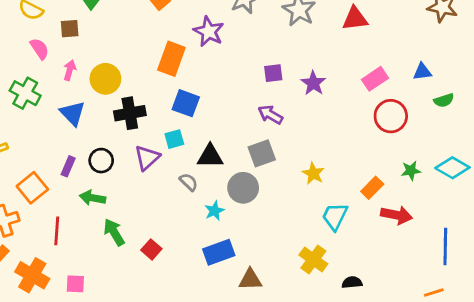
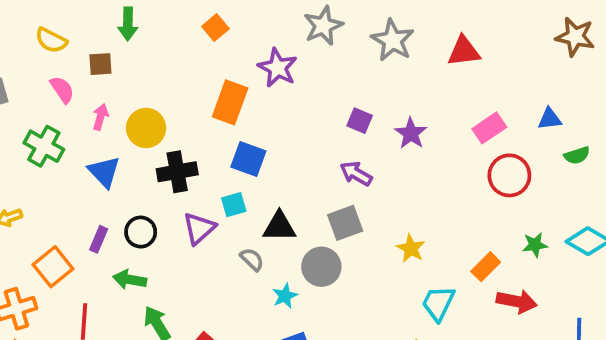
purple square: (273, 73) -> (360, 121), turned 30

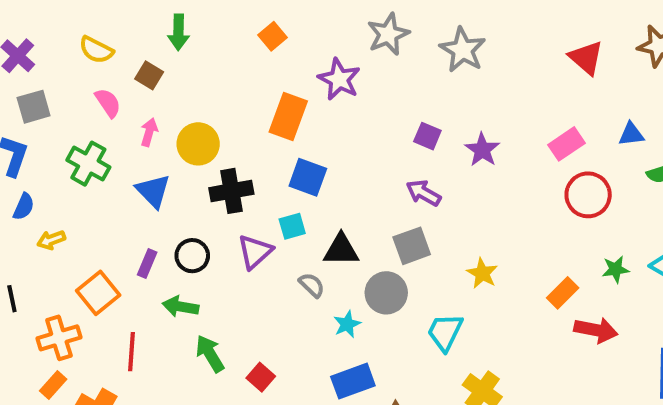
red triangle: (464, 51) -> (586, 58), moved, turned 48
brown square: (100, 64) -> (149, 75), turned 35
cyan trapezoid: (438, 303) -> (445, 332), moved

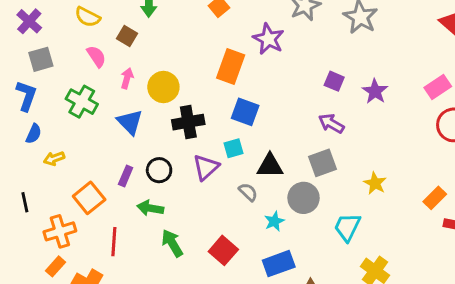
red square: (261, 377) -> (223, 250), moved, size x1.4

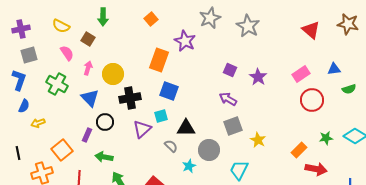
purple cross: (29, 21) -> (21, 29), turned 36
gray square: (322, 163) -> (233, 126), moved
black circle: (159, 170) -> (105, 122), moved

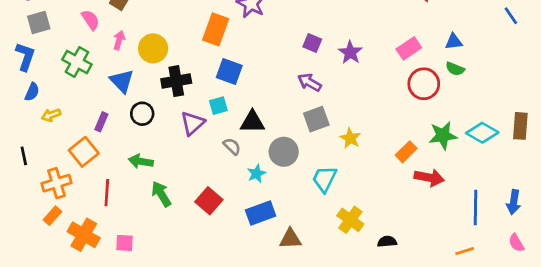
green semicircle: (349, 89) -> (455, 69), moved, turned 40
purple rectangle: (87, 135) -> (101, 122), moved
green star: (326, 138) -> (443, 135), size x1.5

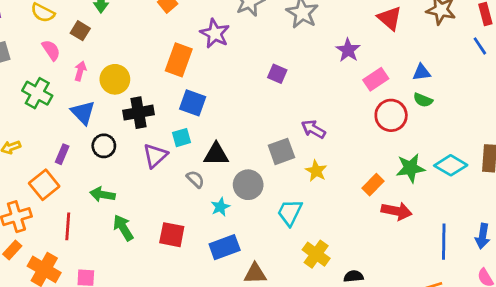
purple star: (350, 52) -> (348, 50), moved
purple arrow: (310, 82) -> (313, 129), moved
red square: (209, 201) -> (172, 235), turned -30

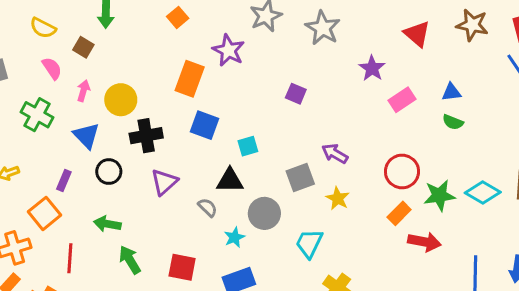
red circle: (391, 115) -> (402, 172), moved
cyan square: (182, 138) -> (248, 146), moved

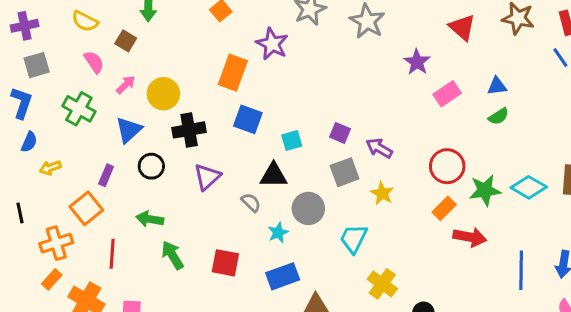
pink arrow: (83, 91) -> (126, 85), turned 30
purple square: (296, 94) -> (340, 133), moved
green semicircle: (453, 122) -> (498, 116), turned -54
blue triangle: (86, 136) -> (129, 130), turned 32

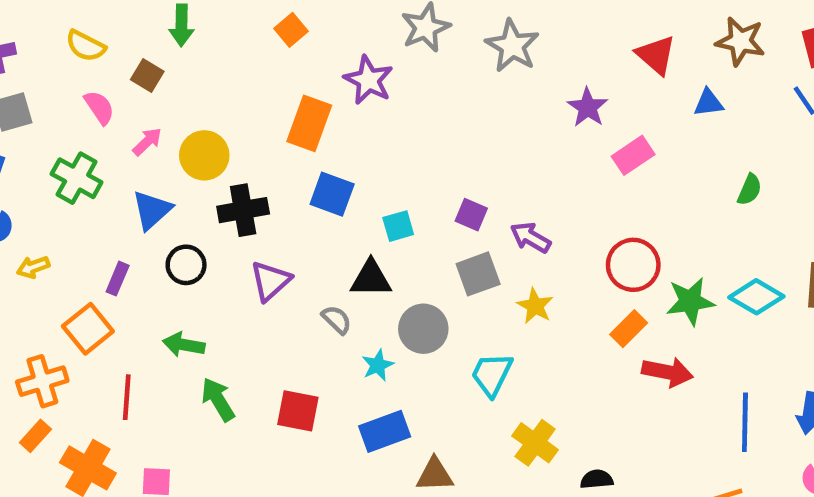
blue triangle: (497, 86) -> (708, 103), moved
green semicircle: (498, 116) -> (750, 190), moved, turned -35

